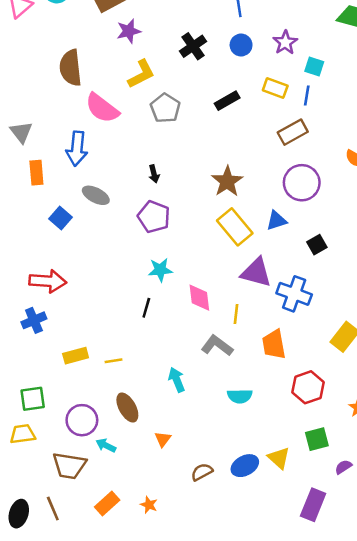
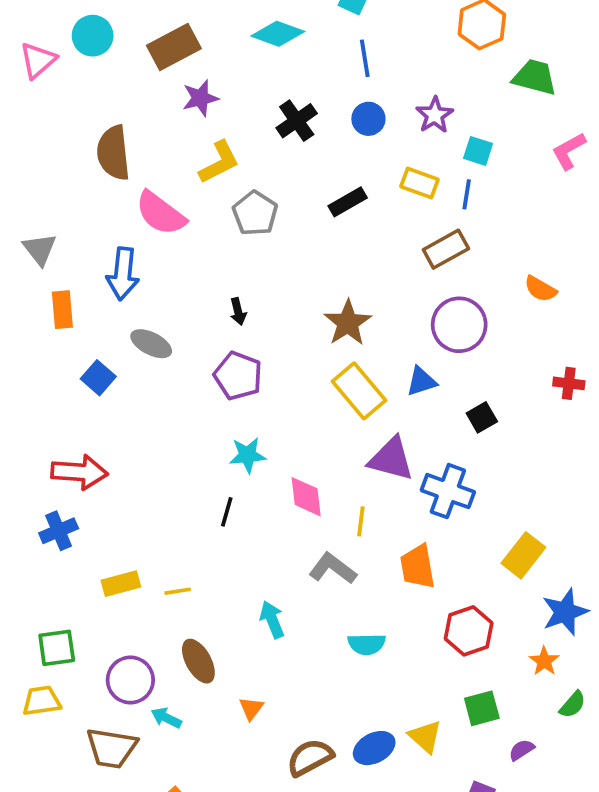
brown semicircle: (202, 472) -> (310, 757), size x1.4

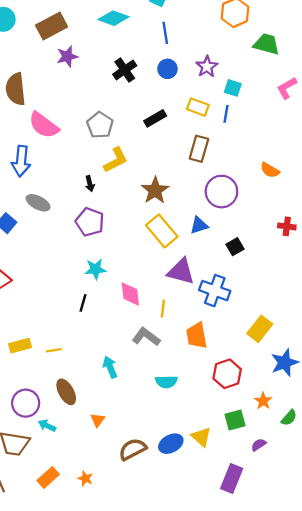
yellow L-shape: (219, 162) -> (116, 160), moved
brown rectangle: (446, 249) -> (199, 149), moved, turned -45
orange star: (544, 661) -> (263, 401), moved

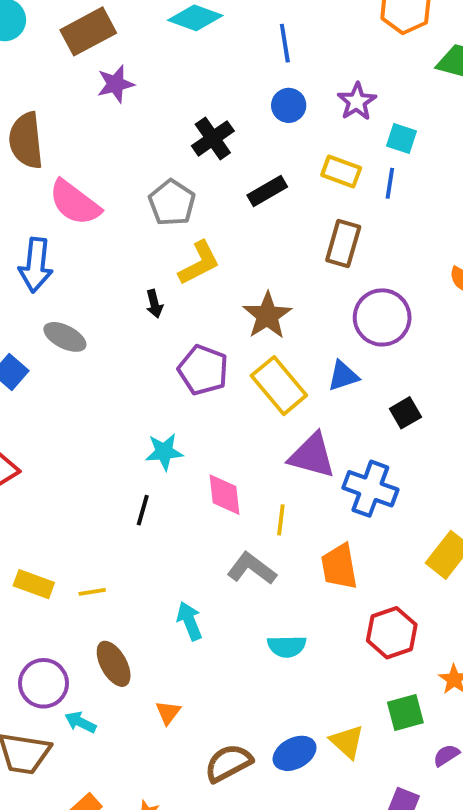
black cross: (125, 70) -> (213, 138), moved
purple pentagon: (90, 222) -> (203, 370), moved
yellow rectangle: (20, 346) -> (34, 584), turned 35

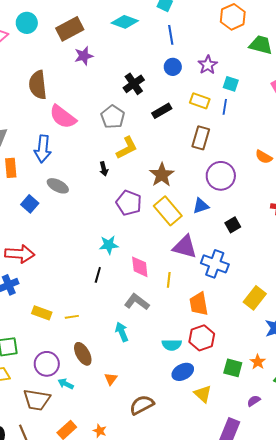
gray L-shape: (252, 568) -> (137, 302), moved
red hexagon: (392, 633) -> (202, 338), moved
green square: (405, 712) -> (233, 368), moved, turned 30
blue ellipse: (295, 753) -> (183, 372), moved

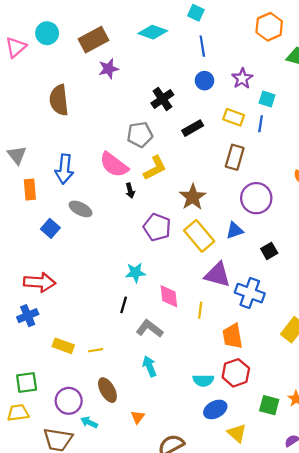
pink semicircle: (63, 117) -> (114, 165), moved
gray pentagon: (113, 117) -> (140, 135), turned 30
gray L-shape: (137, 302) -> (150, 329), moved

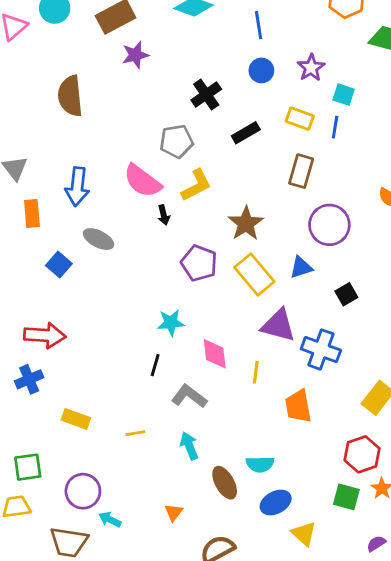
yellow line: (96, 350) -> (135, 433), moved
red hexagon: (236, 373) -> (362, 454), moved
brown ellipse: (107, 390) -> (225, 483), moved

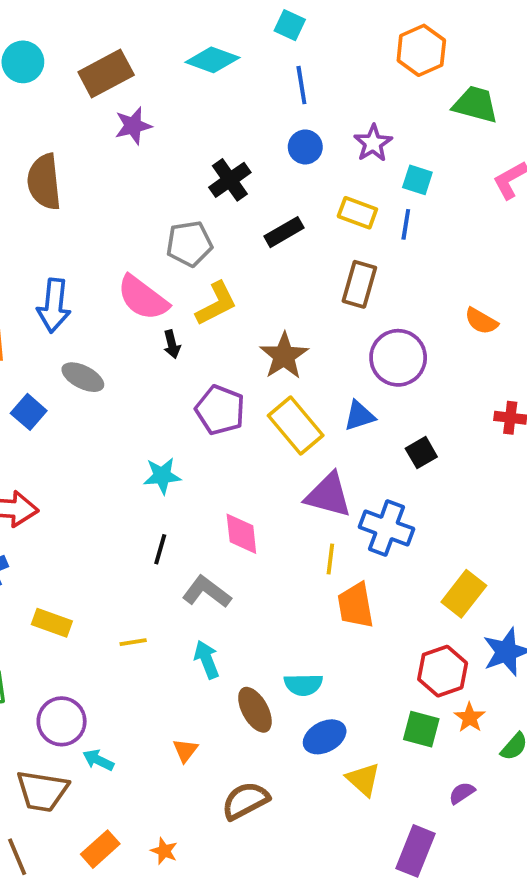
cyan star: (171, 323) -> (162, 476), moved
yellow line: (256, 372) -> (330, 559), moved

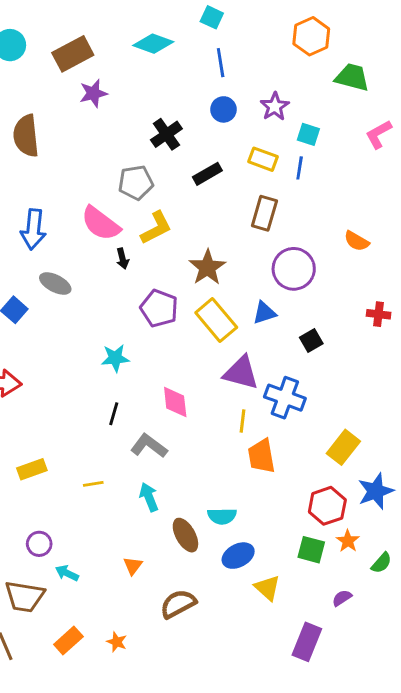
yellow rectangle: (52, 623) -> (32, 469), turned -40
purple circle: (62, 721) -> (39, 544), size x0.7

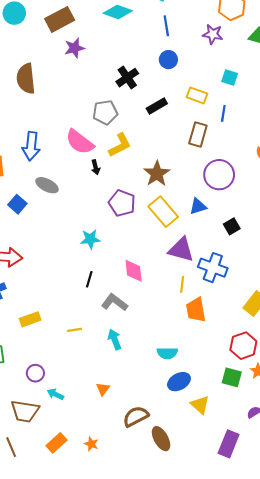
purple star: (275, 107) -> (213, 34), moved, turned -30
blue line: (300, 168) -> (223, 113), moved
brown ellipse: (185, 535) -> (161, 439), moved

